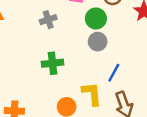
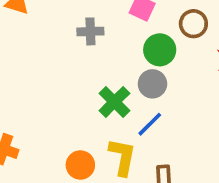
green cross: (52, 63) -> (114, 102), moved, turned 35
blue line: (114, 73) -> (150, 124), moved

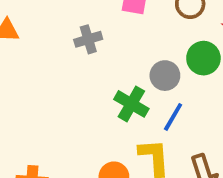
green circle: (160, 50) -> (203, 58), moved

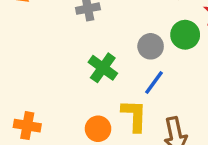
green cross: (131, 104) -> (103, 68), moved

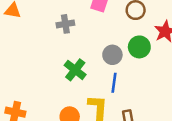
blue line: (154, 83) -> (114, 83), turned -30

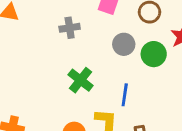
gray circle: (112, 55) -> (124, 44), moved

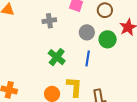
blue line: (125, 95) -> (88, 58), moved

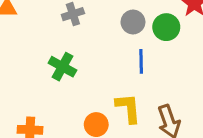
green cross: (57, 57) -> (62, 67), moved

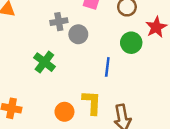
gray circle: (133, 22) -> (78, 34), moved

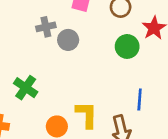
green cross: (44, 62) -> (26, 88), moved
blue line: (107, 67) -> (140, 99), moved

